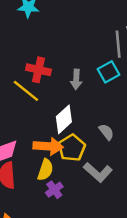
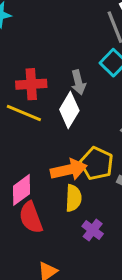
white diamond: (64, 119) -> (69, 110), moved
purple cross: (54, 190) -> (93, 230), moved

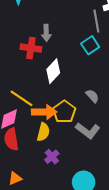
gray arrow: (78, 82) -> (46, 33), moved
yellow line: (24, 113) -> (21, 98), moved

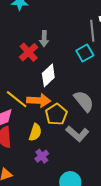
red cross: (31, 48) -> (29, 52), turned 36
gray semicircle: (92, 96) -> (84, 101), size x1.6
orange arrow: (44, 112) -> (39, 100), moved

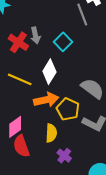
red cross: (29, 52) -> (18, 42), moved
cyan square: (85, 53) -> (63, 42), moved
yellow line: (17, 99) -> (20, 79), moved

